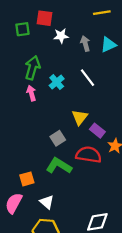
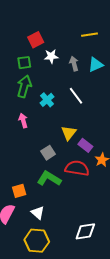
red square: (45, 18) -> (36, 40), turned -35
green square: (23, 29) -> (24, 63), moved
pink arrow: (31, 93) -> (23, 121), moved

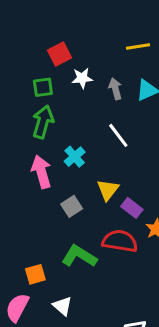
cyan cross: (47, 100) -> (75, 157), moved
pink arrow: (23, 121) -> (41, 172), size x1.5
gray square: (48, 153) -> (72, 206), moved

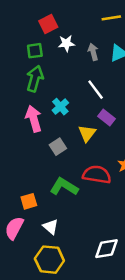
purple rectangle: (132, 208) -> (106, 117), moved

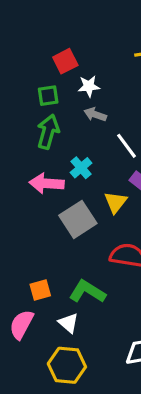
gray arrow: (93, 52) -> (95, 114), moved, turned -56
pink arrow: (34, 119) -> (47, 183), turned -70
gray square: (58, 147) -> (78, 219), size x1.6
green L-shape: (64, 187) -> (87, 292), moved

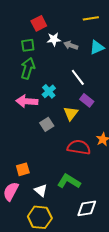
gray arrow: (95, 114) -> (71, 45), moved
gray square: (78, 219) -> (47, 124), size x0.6
green L-shape: (87, 292) -> (69, 181), moved

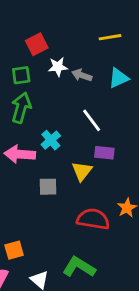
purple rectangle: (87, 100) -> (104, 153), turned -32
gray square: (47, 124) -> (48, 187), turned 32

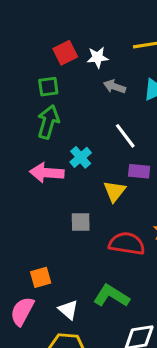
white star: (58, 67) -> (98, 57), moved
gray square: (48, 187) -> (81, 222), moved

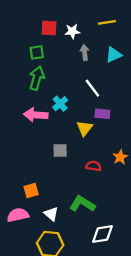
red square: (65, 53) -> (49, 28), turned 30
gray arrow: (114, 87) -> (85, 52), turned 64
red semicircle: (127, 244) -> (94, 166), size x0.6
pink semicircle: (22, 311) -> (18, 215), turned 50

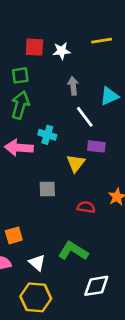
gray arrow: (85, 52) -> (73, 86), moved
cyan triangle: (114, 55) -> (109, 96), moved
cyan cross: (60, 104) -> (47, 135), turned -32

